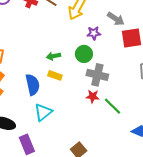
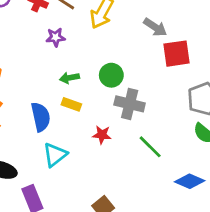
purple star: (94, 33) -> (56, 37), moved
red star: (93, 96) -> (102, 135), moved

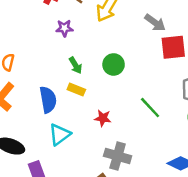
green arrow: (69, 78) -> (76, 65), turned -112
gray cross: (130, 104) -> (118, 156), moved
green line: (150, 147) -> (150, 108), moved

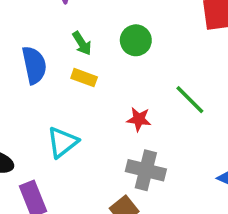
blue semicircle: (48, 100) -> (34, 65), moved
red star: (103, 118) -> (139, 119), moved

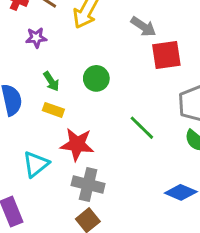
red star: (139, 119) -> (77, 144), moved, size x1.6
gray cross: (146, 170) -> (88, 185), moved

